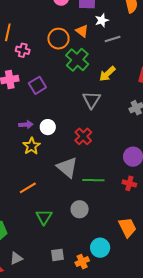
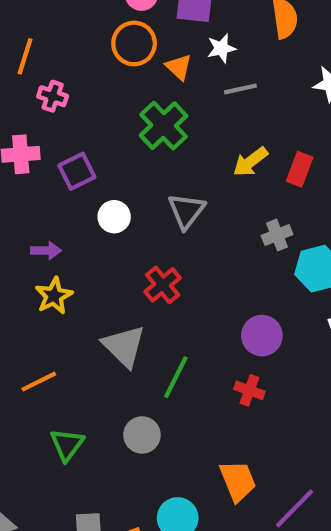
orange circle: (58, 39) -> (134, 43), moved
yellow arrow: (107, 74) -> (250, 162), moved
white circle: (48, 127) -> (114, 217), moved
green line: (93, 180) -> (176, 377), turned -70

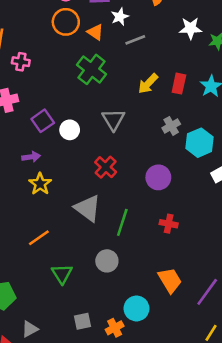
purple square: (77, 171) -> (43, 121), moved
purple circle: (262, 336) -> (158, 177), moved

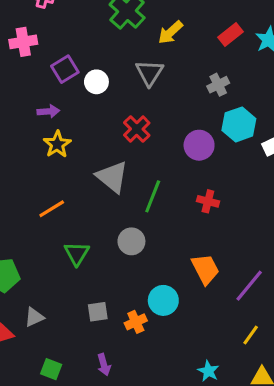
yellow arrow: (148, 84) -> (170, 32), moved
red rectangle: (179, 84) -> (231, 34), turned 36
cyan hexagon: (199, 143) -> (239, 124), moved

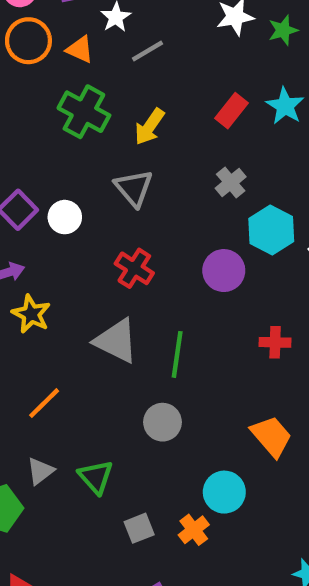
red cross: (208, 201) -> (275, 342), moved
green triangle: (77, 253) -> (96, 477), moved
gray triangle: (34, 317) -> (40, 471), moved

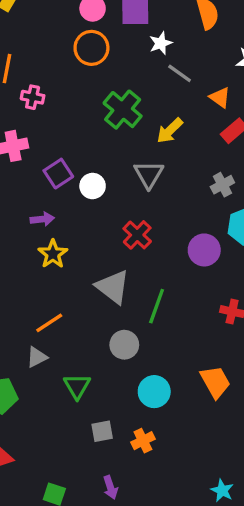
orange triangle: (80, 49) -> (220, 97), moved
gray line: (148, 51) -> (180, 73), turned 55
gray circle: (163, 422) -> (124, 345), moved
gray triangle: (40, 471) -> (37, 357), moved
cyan circle: (224, 492) -> (154, 392), moved

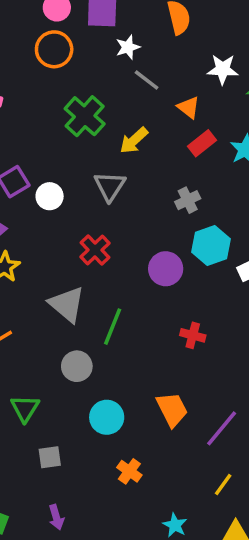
orange cross: (143, 441) -> (129, 471), moved, turned -30

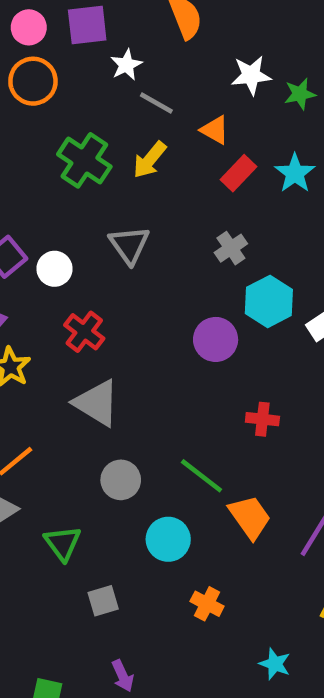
yellow arrow: (134, 140) -> (150, 160), moved
red cross: (95, 250) -> (84, 332), moved
green line: (113, 327) -> (202, 476), moved, turned -66

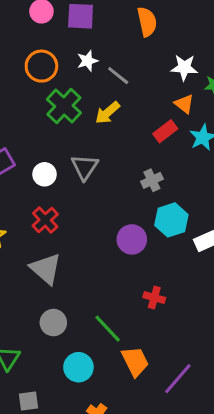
white star: (126, 65) -> (87, 61), moved
orange circle: (33, 81) -> (41, 66), moved
orange triangle: (215, 130) -> (184, 104), moved
white circle: (54, 269) -> (44, 174), moved

